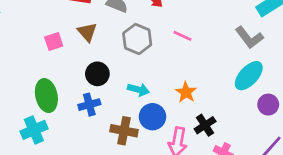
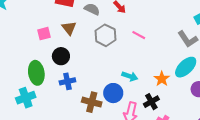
black circle: (97, 74) -> (61, 56), moved
cyan arrow: (138, 90) -> (130, 76), moved
orange star: (186, 92) -> (162, 79), moved

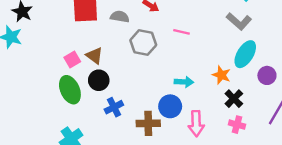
brown triangle: (69, 28) -> (95, 56), moved
green ellipse: (36, 73) -> (70, 90), moved
black cross: (151, 102) -> (234, 99), moved

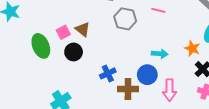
black circle: (99, 80) -> (74, 52), moved
green ellipse: (70, 90) -> (41, 46), moved
blue cross: (114, 107) -> (108, 73), moved

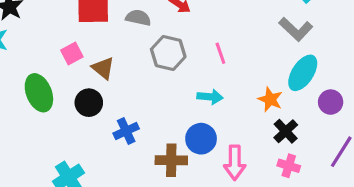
pink line: (158, 10) -> (220, 53), moved, turned 56
pink square: (63, 32) -> (72, 54), moved
cyan arrow: (160, 54) -> (210, 97), moved
blue cross: (108, 73) -> (126, 131), moved

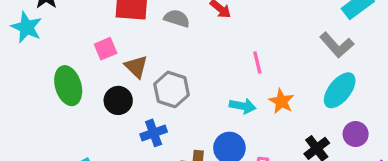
gray hexagon: (168, 53) -> (172, 89), moved
orange star: (270, 99) -> (281, 101), moved
purple circle: (331, 102) -> (356, 134), moved

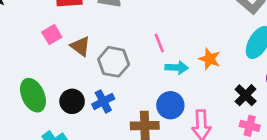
pink line: (257, 62) -> (159, 43), moved
green ellipse: (68, 86) -> (33, 95), moved
black circle: (118, 100) -> (72, 101), moved

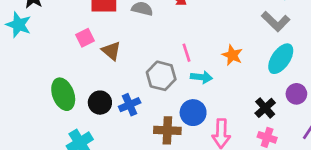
orange star: (210, 59) -> (232, 55), moved
gray hexagon: (114, 62) -> (161, 76), moved

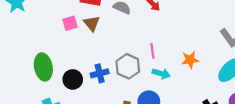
brown triangle: (111, 51) -> (92, 23), moved
orange star: (232, 55) -> (190, 60), turned 30
blue cross: (130, 105) -> (100, 73), moved

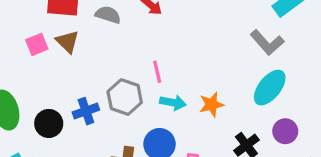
orange star: (190, 60) -> (212, 105), moved

